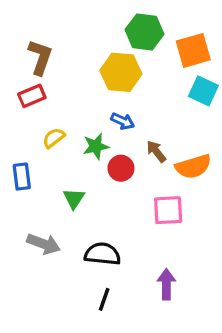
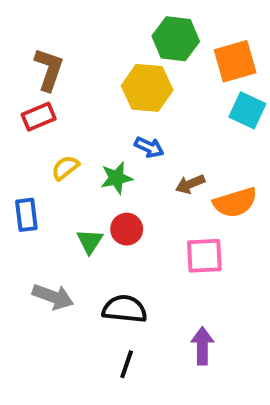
brown arrow: (156, 151) -> (190, 184), turned -75
red circle: (121, 168) -> (127, 229), moved

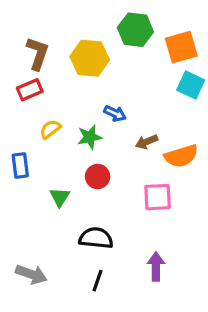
yellow hexagon: (147, 88) -> (90, 58), moved
green triangle: (90, 241) -> (60, 197), moved
gray arrow: (53, 297) -> (31, 274), moved

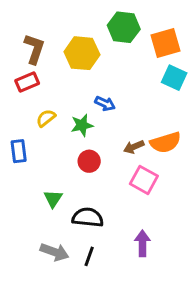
brown arrow: (146, 142) -> (134, 147), moved
green triangle: (60, 197) -> (53, 199), moved
pink square: (158, 197) -> (144, 180), turned 32
gray arrow: (31, 274) -> (55, 252), moved

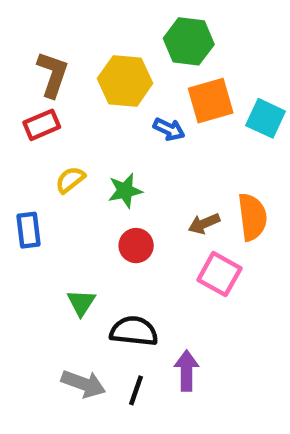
orange square: (165, 43) -> (211, 101), moved
blue arrow: (105, 104) -> (169, 129), moved
orange semicircle: (165, 142) -> (252, 217), turned -80
purple arrow: (142, 243) -> (187, 371), moved

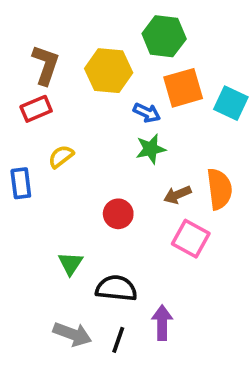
green star: (125, 191) -> (151, 149), moved
blue rectangle: (29, 230) -> (21, 183), moved

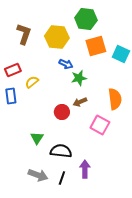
red rectangle: (36, 109) -> (13, 70), moved
blue arrow: (147, 113) -> (66, 64), moved
brown arrow: (177, 195) -> (80, 102), moved

